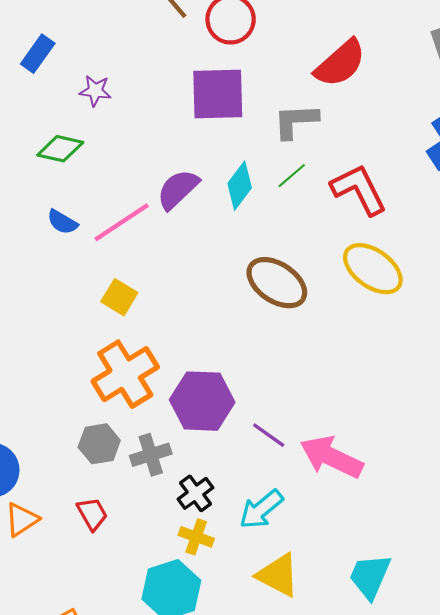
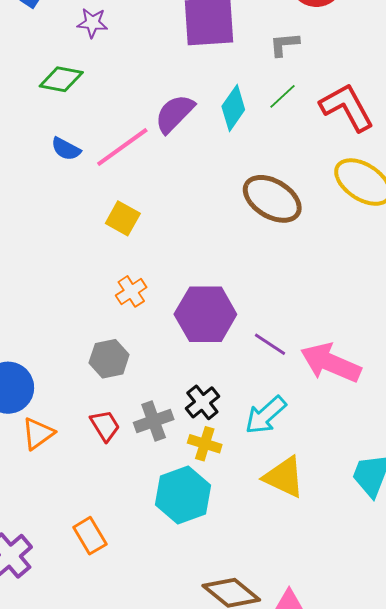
gray L-shape: (296, 121) -> (284, 44), size x0.7
orange cross: (125, 374) -> (131, 291), size x0.5
gray cross: (151, 455) -> (154, 421), moved

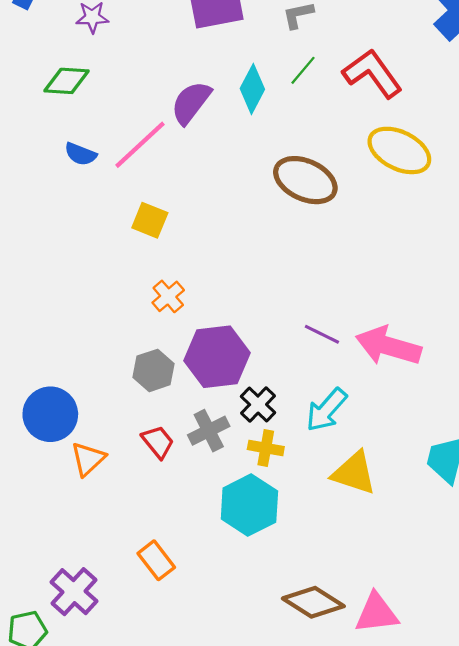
purple hexagon: (205, 314) -> (217, 357), moved

